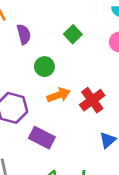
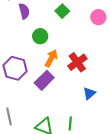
orange arrow: (59, 95) -> (51, 58), turned -42
purple rectangle: (42, 138) -> (44, 80), moved, turned -72

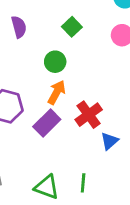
green circle: (40, 36) -> (55, 62), moved
red cross: (77, 62) -> (89, 115), moved

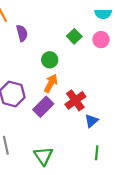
green square: (72, 27) -> (74, 36), moved
green line: (83, 183) -> (97, 153), moved
green triangle: (47, 187) -> (43, 156), turned 36

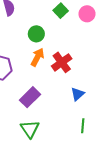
red cross: (75, 100) -> (62, 62), moved
purple rectangle: (43, 107) -> (30, 97), moved

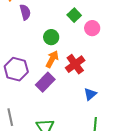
pink circle: (87, 14) -> (92, 28), moved
purple rectangle: (30, 97) -> (45, 82), moved

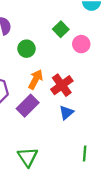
green circle: (51, 37) -> (27, 49), moved
blue triangle: (90, 94) -> (66, 113), moved

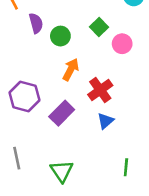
green circle: (27, 49) -> (60, 36), moved
orange arrow: (36, 79) -> (71, 69), moved

